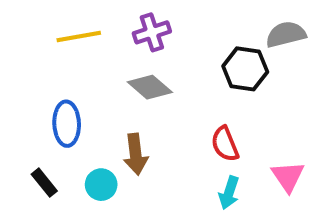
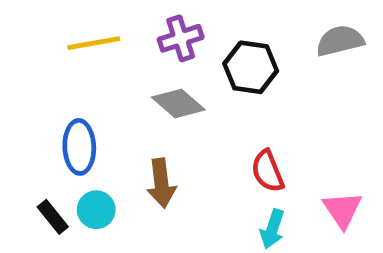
black hexagon: (245, 69) -> (251, 67), moved
cyan circle: (101, 185) -> (96, 210), moved

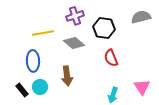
yellow line: (94, 43) -> (43, 33), moved
red semicircle: (268, 171) -> (111, 58), moved

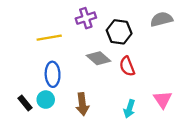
gray diamond: (74, 43) -> (98, 58), moved
blue ellipse: (33, 61) -> (53, 74), moved
brown arrow: (67, 76) -> (82, 104), moved

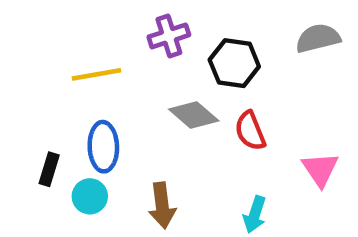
pink triangle: (163, 100) -> (320, 169), moved
black rectangle: (25, 103) -> (49, 169), moved, turned 56

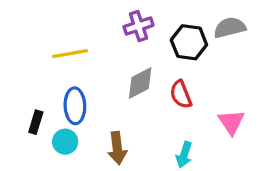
purple cross: (169, 36) -> (138, 26), moved
black hexagon: (234, 63) -> (189, 42), moved
gray diamond: (194, 115) -> (140, 83), turned -68

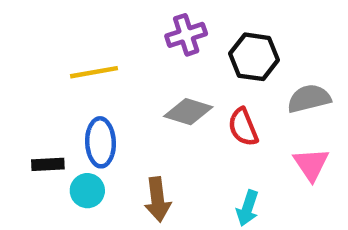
gray semicircle: (230, 28) -> (309, 98), moved
gray diamond: (140, 83) -> (188, 112), turned 44
black rectangle: (36, 122) -> (48, 164), turned 70

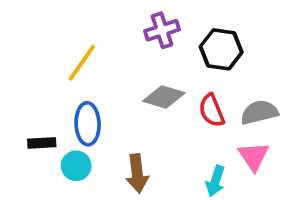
yellow line: (94, 72) -> (82, 63), turned -45
gray semicircle: (309, 98) -> (259, 112), moved
pink triangle: (311, 164) -> (254, 156), moved

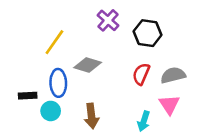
purple cross: (162, 30) -> (108, 20), turned -30
gray diamond: (164, 97) -> (88, 65), moved
red semicircle: (212, 110) -> (141, 74), turned 45

